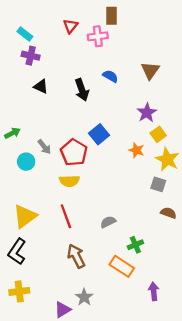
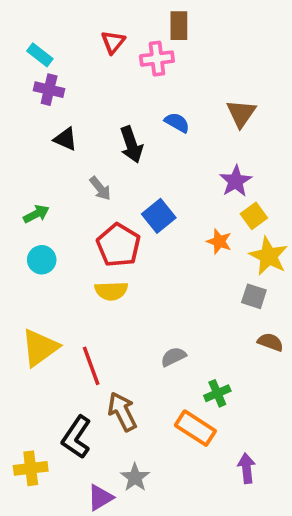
green arrow: (12, 133) -> (36, 214), moved
gray arrow: (44, 147) -> (100, 188), moved
red line: (66, 216) -> (91, 366), moved
black L-shape: (17, 252) -> (76, 437), moved

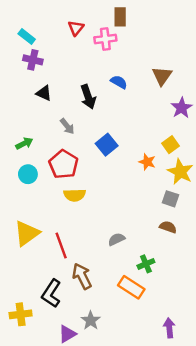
purple star: (236, 181) -> (182, 108), moved
red pentagon: (119, 245) -> (64, 164), moved
brown semicircle: (270, 342) -> (168, 227), moved
purple arrow: (247, 468) -> (169, 328), moved

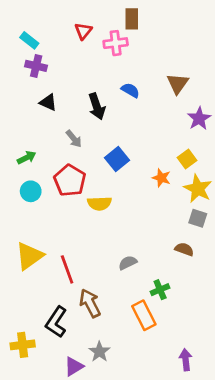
yellow semicircle: (75, 195) -> (99, 203), moved
gray square: (171, 199) -> (198, 218), moved
orange rectangle: (131, 287) -> (144, 315), turned 30

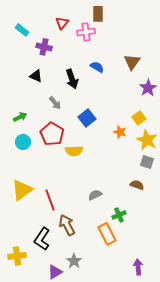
purple cross: (36, 66) -> (44, 47), moved

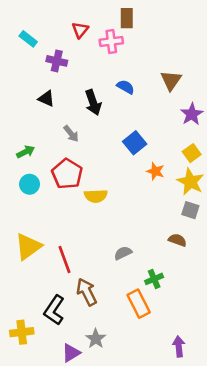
blue square: (87, 118) -> (135, 143), moved
yellow square: (139, 118) -> (192, 153), moved

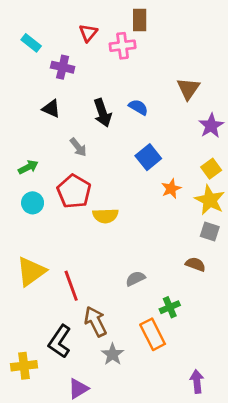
blue semicircle: (126, 87) -> (138, 107), moved
orange star: (155, 171) -> (171, 189), turned 30
gray star: (96, 339) -> (113, 354), moved

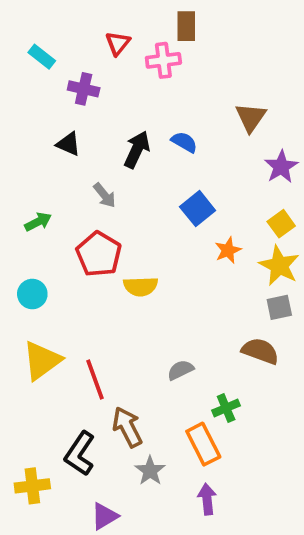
black arrow: (103, 113) -> (137, 150), turned -136
cyan circle: (33, 203) -> (32, 294), moved
gray square: (210, 231) -> (279, 307), turned -30
brown semicircle: (195, 264) -> (260, 351), size x1.4
purple arrow: (197, 381) -> (207, 499), moved

